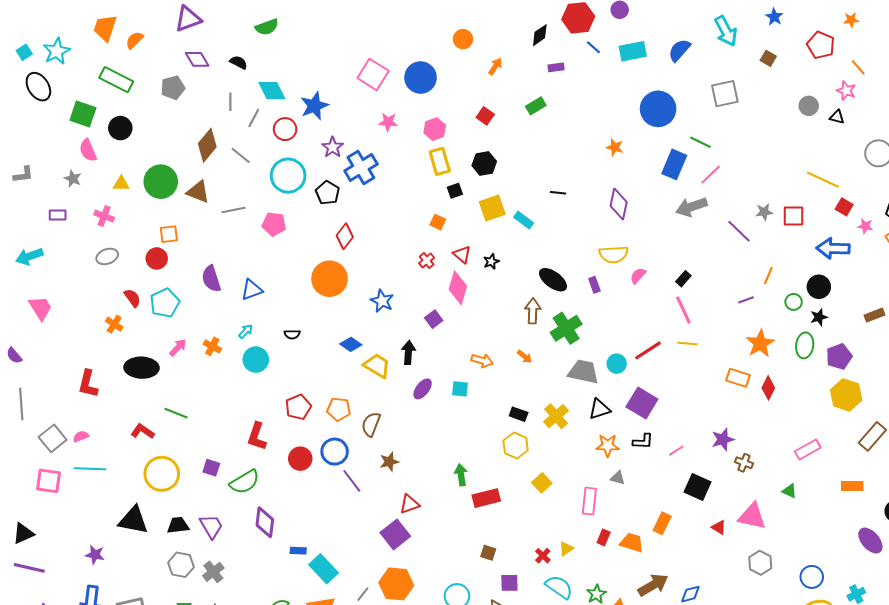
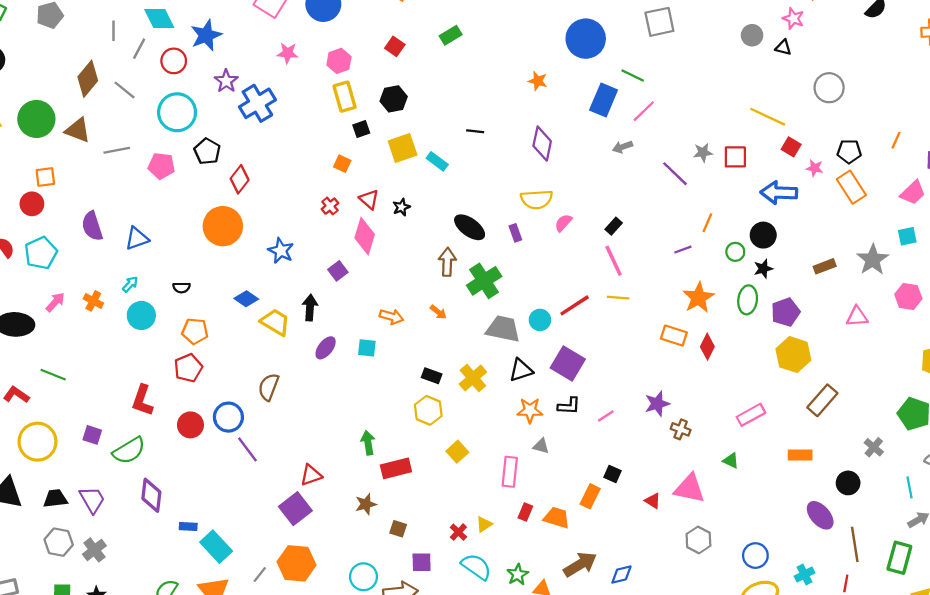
black pentagon: (328, 193) -> (207, 151), moved
gray arrow: (691, 207) -> (623, 147), size x0.6
orange pentagon: (339, 409) -> (195, 331), moved
brown star: (389, 462) -> (366, 504), moved
black square: (698, 487) -> (612, 474), moved, size x0.6

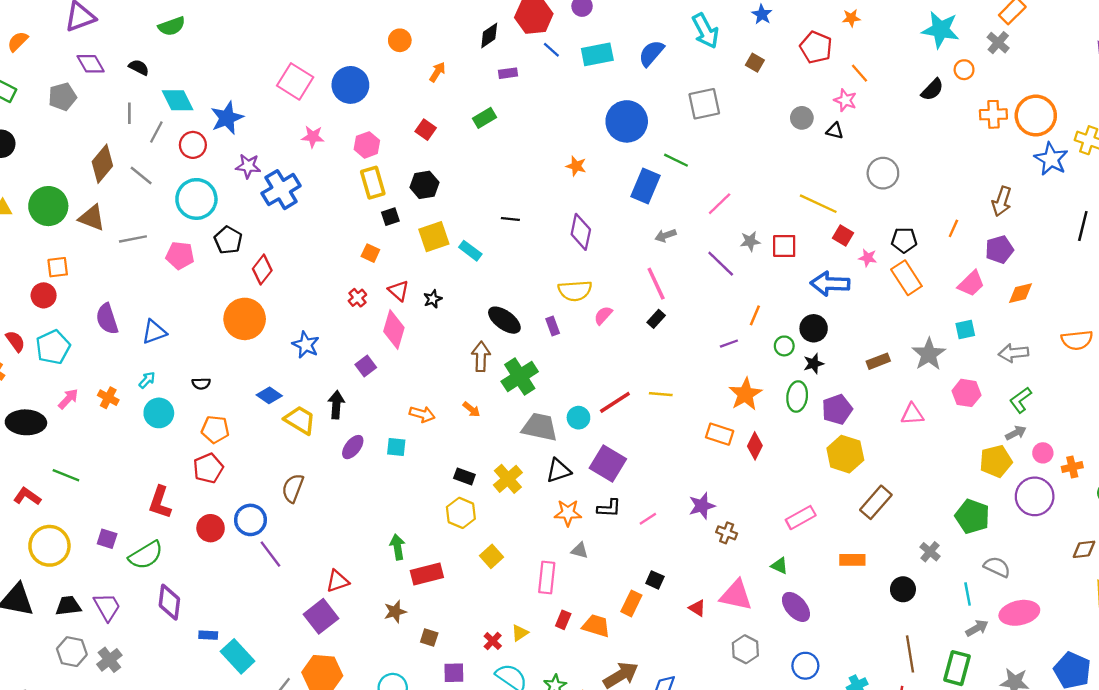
purple star: (226, 81) -> (248, 166), turned -30
pink line: (644, 111) -> (720, 204), moved
pink line: (614, 261) -> (656, 284), moved
purple ellipse: (820, 515) -> (796, 607), moved

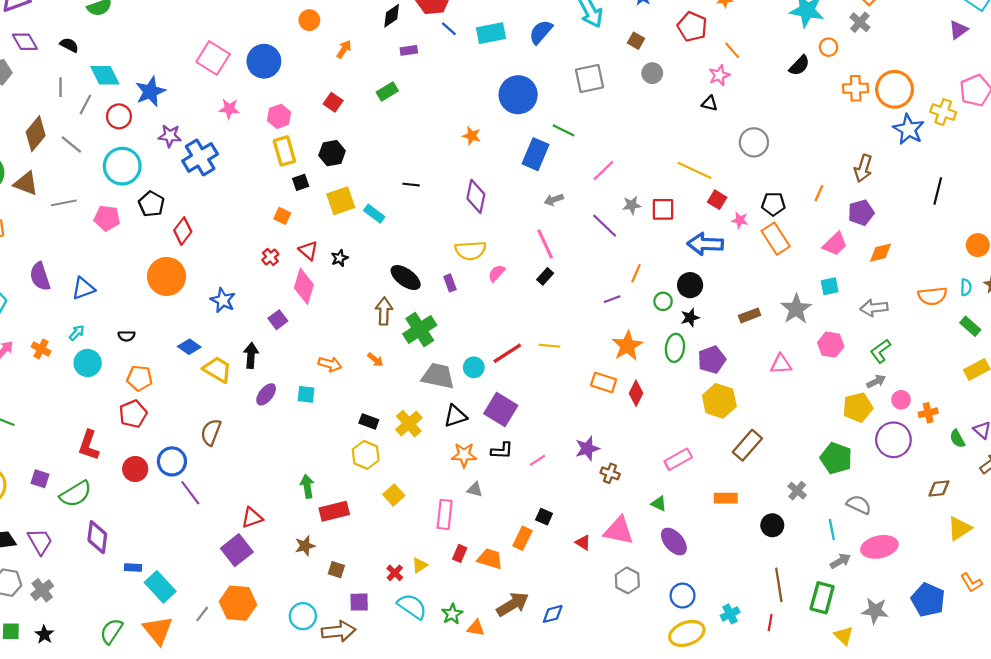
pink star: (845, 100) -> (719, 75), turned 30
gray circle: (802, 118) -> (652, 73), moved

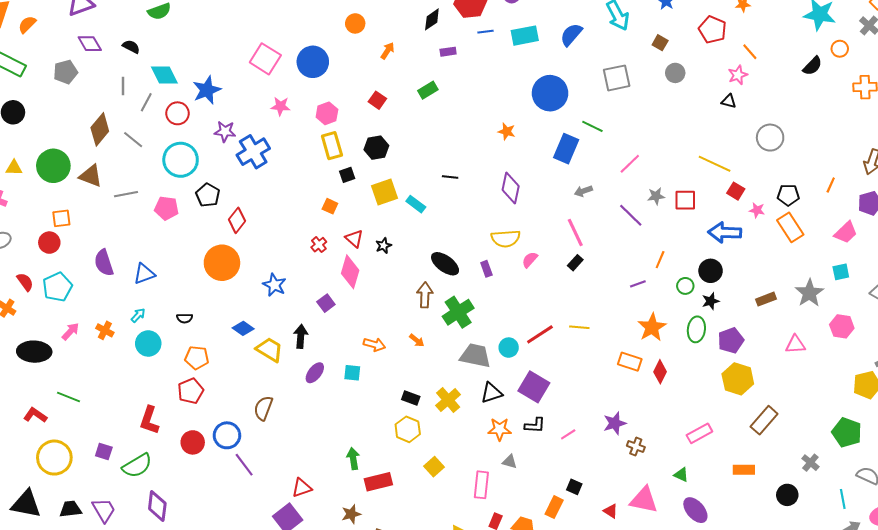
blue line: (449, 29) -> (485, 32), turned -49

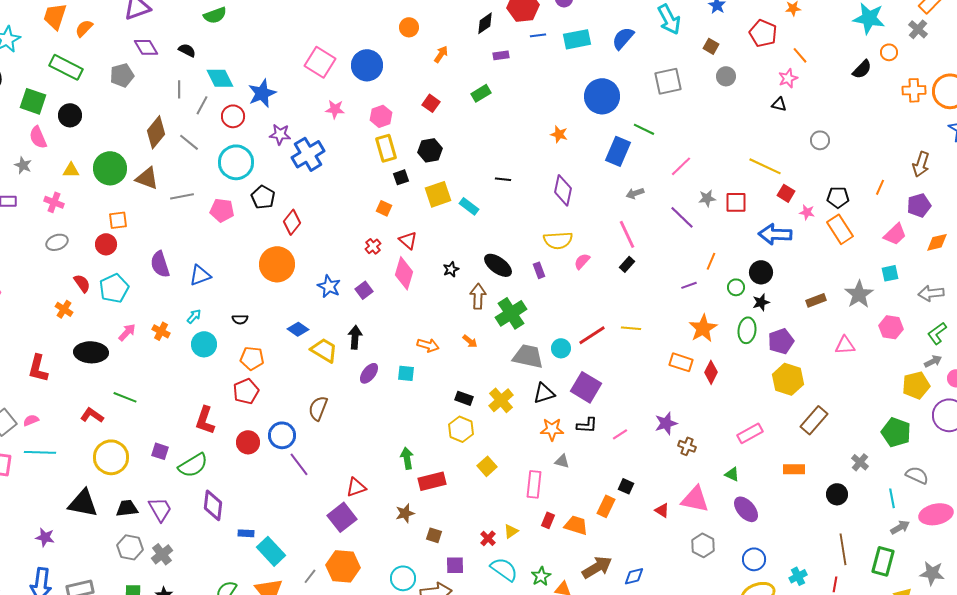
gray circle: (770, 138) -> (820, 140), size x0.7
black star: (383, 246) -> (451, 269), moved
purple square: (326, 303) -> (364, 290), moved

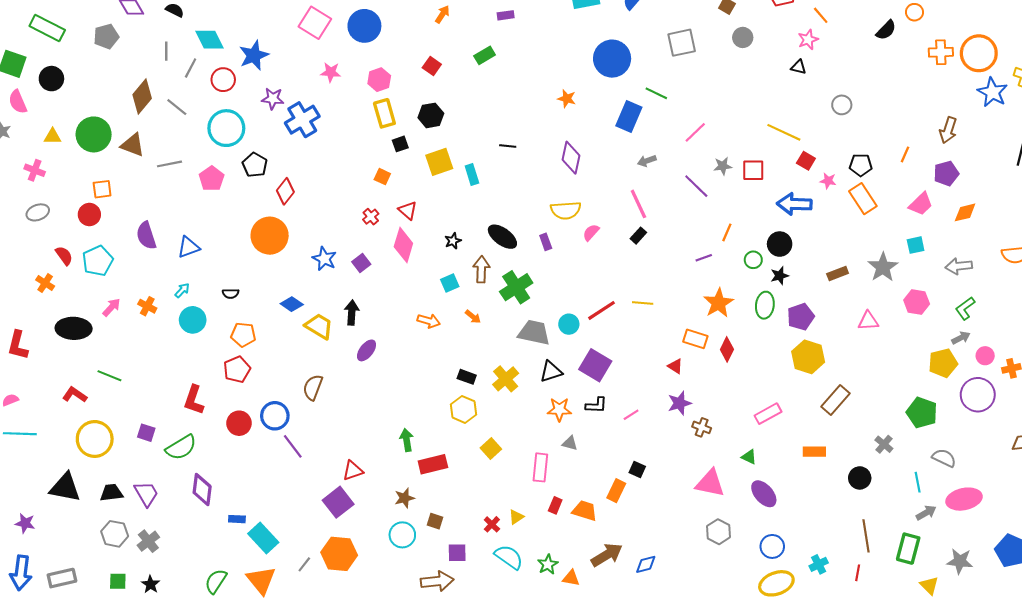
cyan rectangle: (469, 206) -> (472, 174), turned 36
pink pentagon: (222, 210) -> (212, 179), turned 30
cyan square: (406, 373) -> (450, 283), moved, turned -30
red triangle: (662, 510) -> (675, 366), moved
cyan circle: (403, 578) -> (402, 535), moved

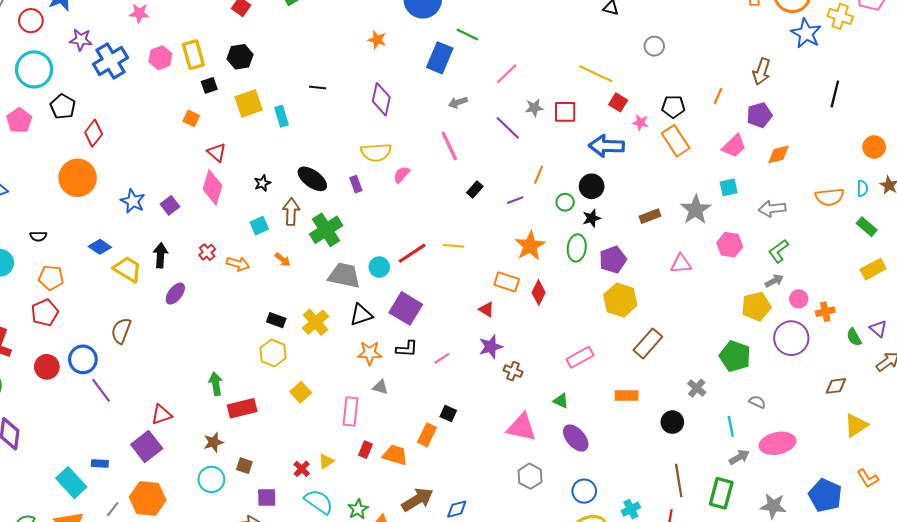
pink hexagon: (379, 80) -> (160, 58), moved
red cross: (371, 217) -> (207, 252), moved
black rectangle: (638, 236) -> (475, 189), moved
gray semicircle: (944, 458) -> (757, 402), size x0.7
blue rectangle: (237, 519) -> (100, 463), moved

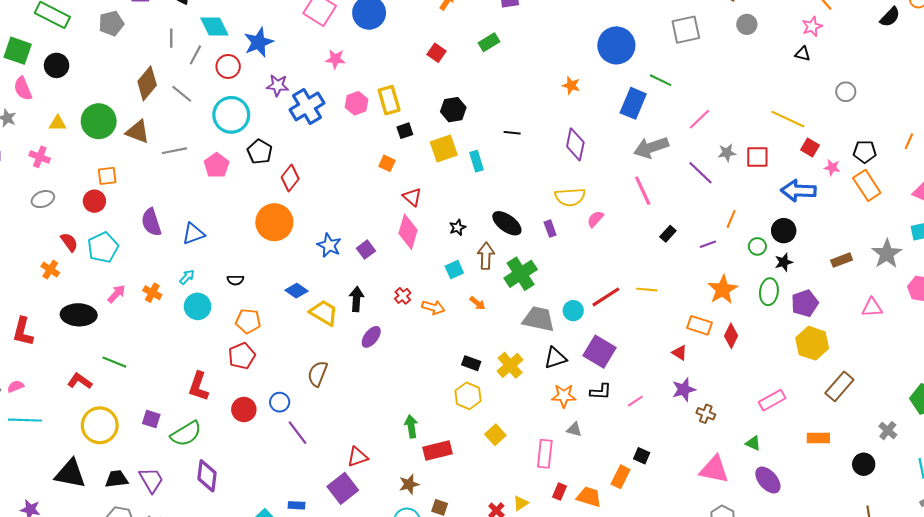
black hexagon: (240, 57) -> (453, 110), moved
gray arrow: (458, 102) -> (651, 147), size x1.8
blue circle: (83, 359) -> (280, 402), size x0.7

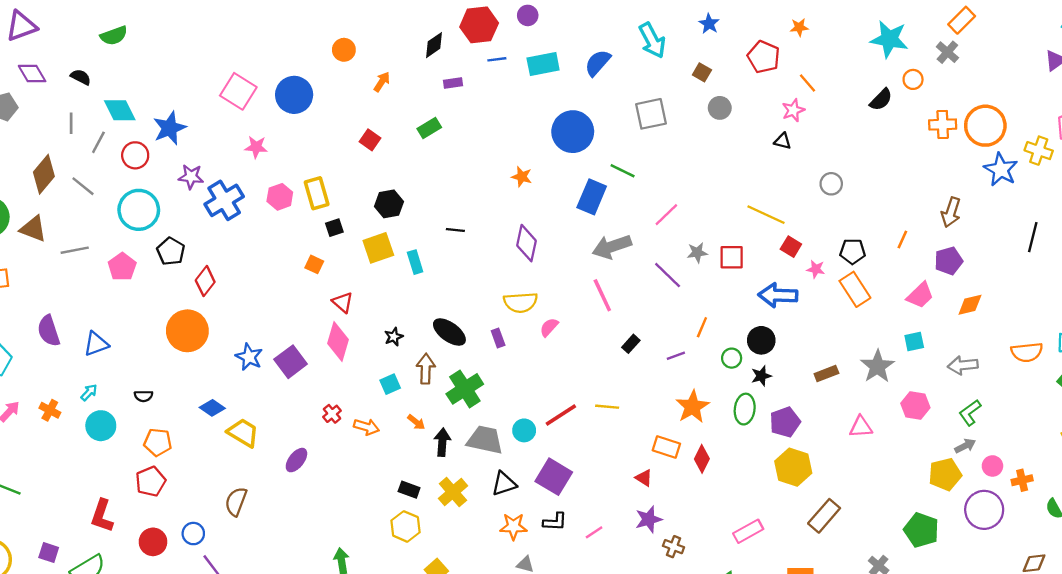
purple square: (366, 250) -> (291, 362), size x1.5
black arrow: (356, 299) -> (442, 442), moved

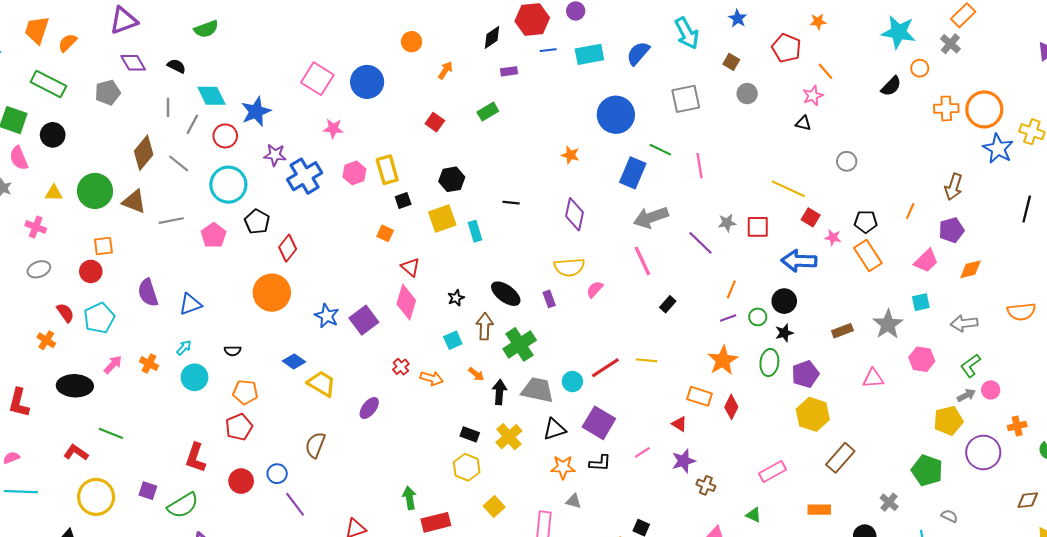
pink line: (666, 215) -> (700, 166), moved, turned -55
purple line: (676, 356) -> (728, 318), moved
pink circle: (992, 466) -> (991, 390), moved
pink line: (594, 532) -> (642, 452), moved

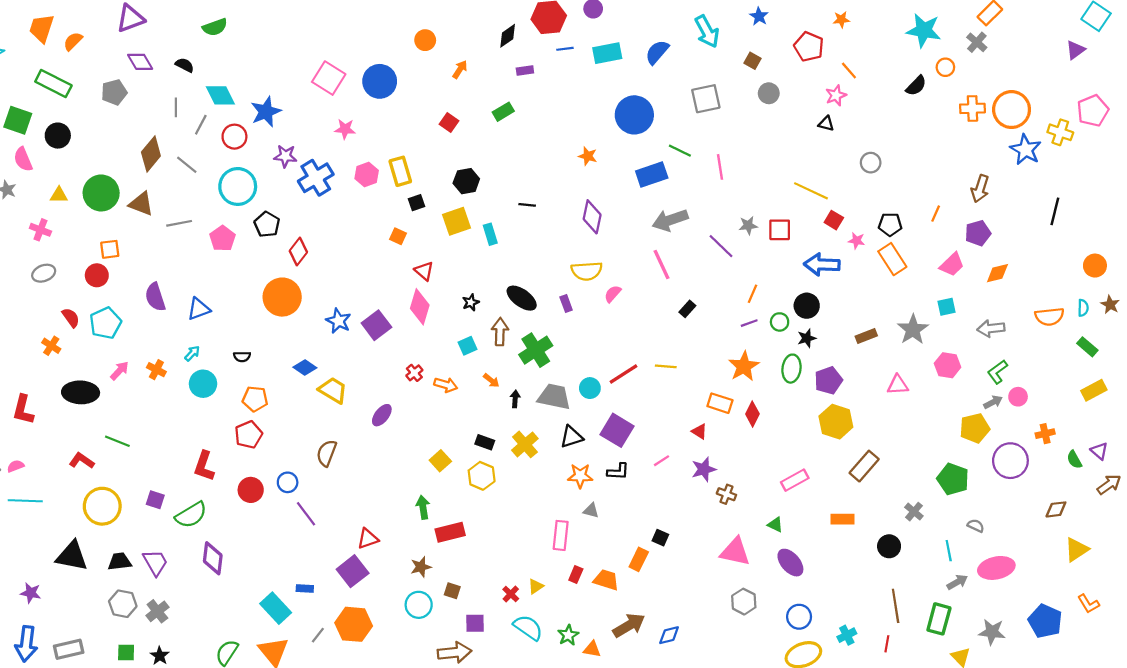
blue rectangle: (633, 173) -> (652, 175), turned 48
black arrow: (499, 392) -> (515, 399), size x0.7
yellow square: (494, 506) -> (440, 461), moved

